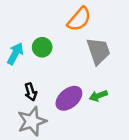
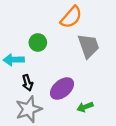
cyan arrow: (15, 54) -> (14, 60), moved, turned -120
green arrow: (98, 96) -> (85, 107), moved

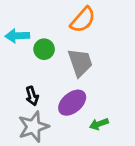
gray trapezoid: (88, 46) -> (80, 63), moved
cyan arrow: (14, 60) -> (17, 36), moved

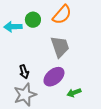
green circle: (44, 49) -> (33, 20), moved

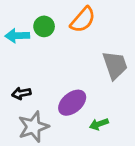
gray trapezoid: (60, 47) -> (115, 65), moved
black arrow: (24, 72) -> (21, 93), moved, turned 96

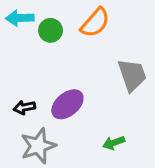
cyan arrow: (17, 36) -> (20, 18), moved
purple ellipse: (72, 103) -> (67, 104), moved

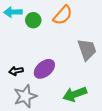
green arrow: (114, 143) -> (75, 94), size x1.6

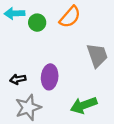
purple ellipse: (44, 69) -> (50, 77), turned -45

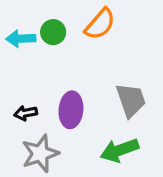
cyan arrow: (14, 13) -> (21, 39), moved
gray trapezoid: (97, 55) -> (131, 100), moved

